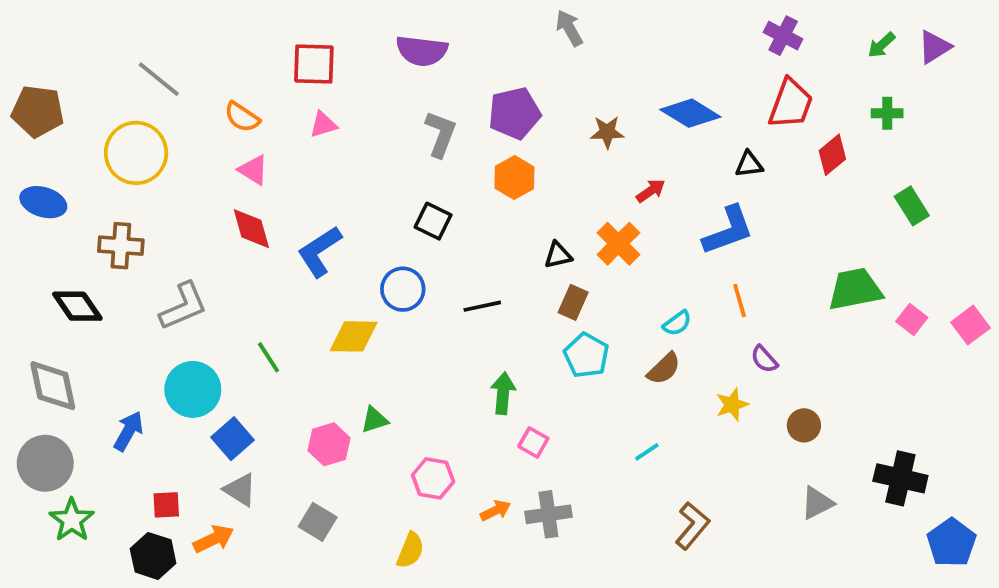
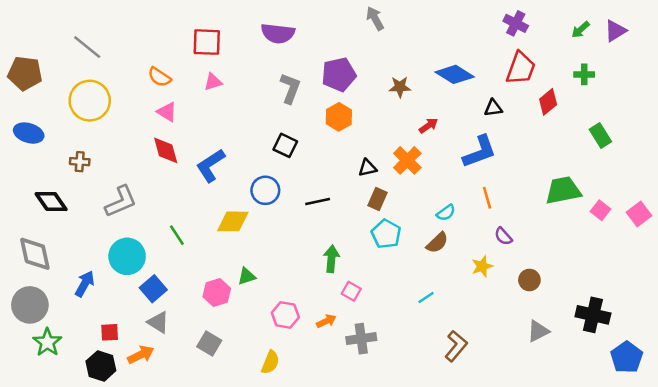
gray line: (159, 79) -> (87, 47), moved
brown cross: (121, 246) -> (80, 162), size x0.7
orange arrow: (496, 511) -> (326, 321), moved

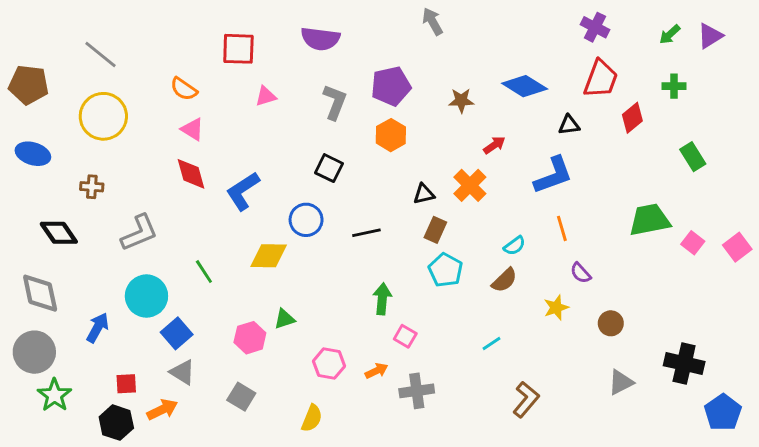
pink triangle: (213, 82) -> (266, 96), moved

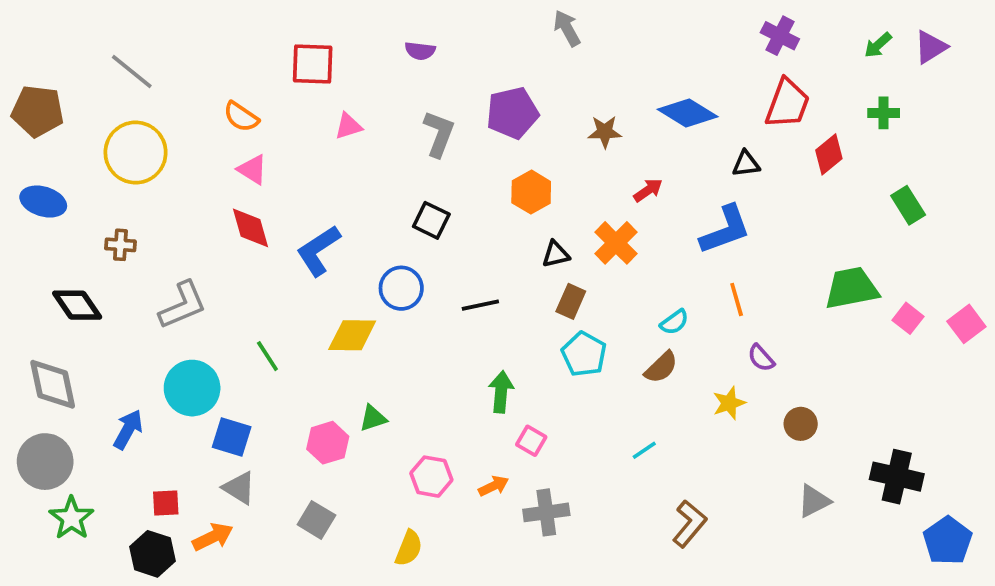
purple semicircle: (320, 39) -> (420, 51), size x0.6
orange hexagon: (391, 135) -> (531, 192), moved
blue square: (177, 333) -> (232, 437), turned -32

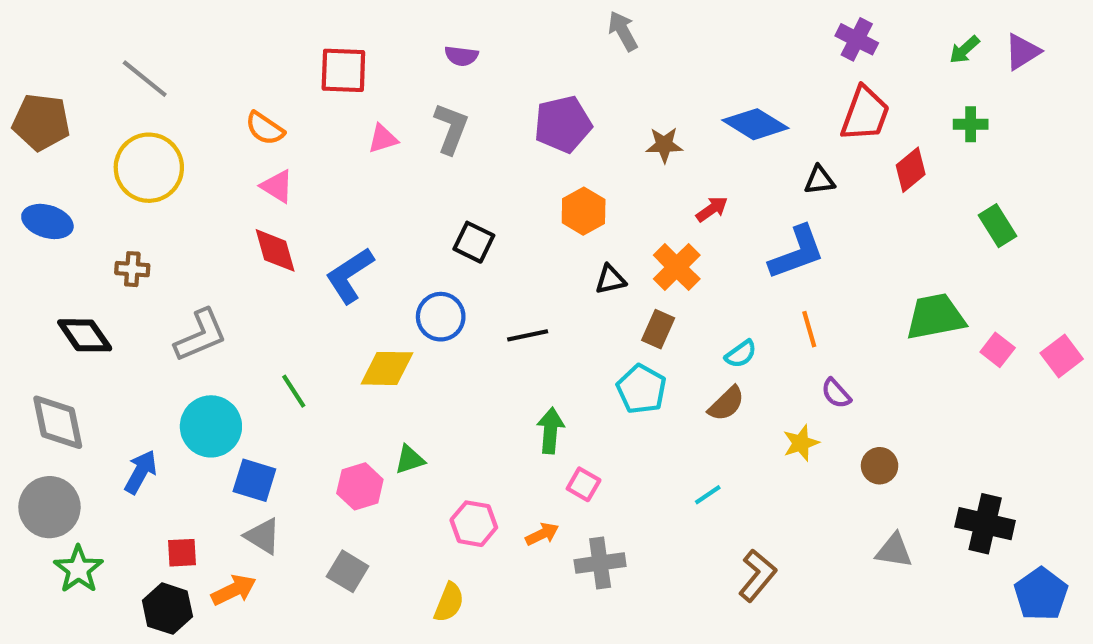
gray L-shape: (439, 134) -> (451, 128), moved
brown rectangle: (571, 301) -> (658, 329), moved
gray triangle: (814, 501) -> (894, 551), turned 36

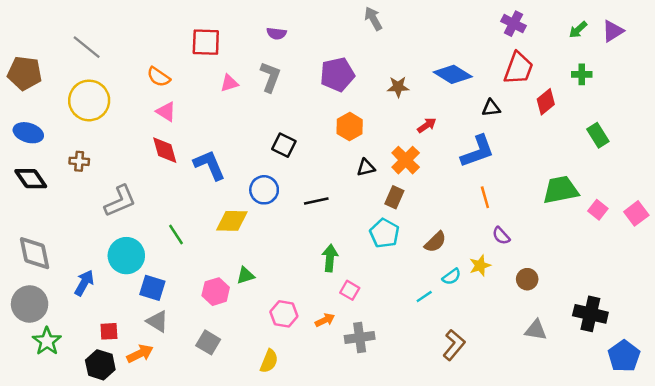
blue L-shape: (350, 275) -> (209, 165), turned 100
black diamond: (85, 335) -> (31, 179), moved
cyan semicircle: (741, 354) -> (451, 277), moved

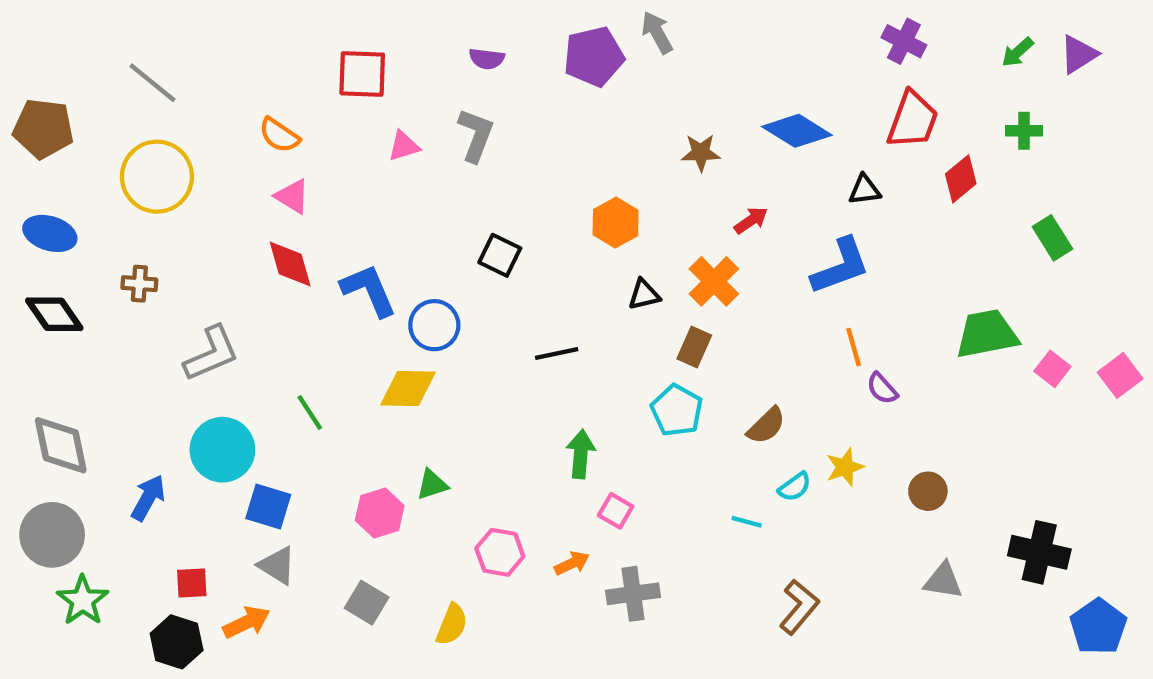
purple pentagon: (337, 74) -> (594, 57), moved
blue circle: (264, 190) -> (434, 325), moved
purple semicircle: (501, 236) -> (882, 389), moved
cyan line: (424, 297) -> (747, 522), turned 49
yellow semicircle: (269, 361) -> (452, 624), moved

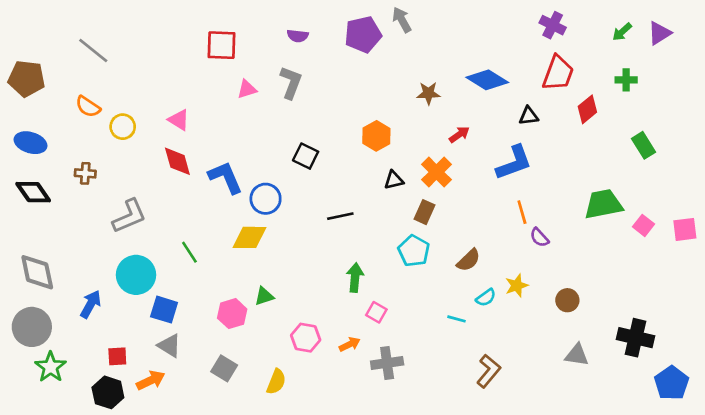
orange semicircle: (279, 135) -> (88, 107), moved
yellow circle: (157, 177) -> (123, 127), moved, size x0.6
pink square: (1120, 375) -> (685, 229), turned 30

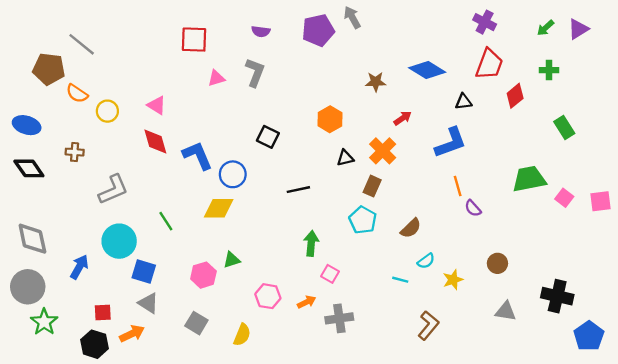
brown pentagon: (26, 79) -> (49, 69), moved
yellow star: (517, 286) -> (453, 280), moved

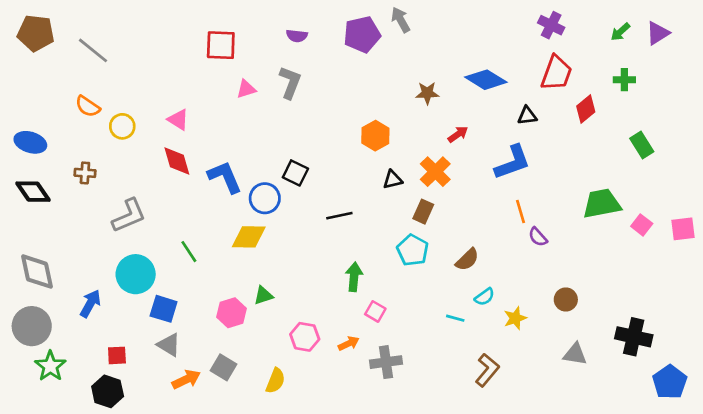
brown pentagon: (49, 69) -> (36, 33), moved
black square: (268, 137) -> (295, 173), moved
orange arrow: (132, 334) -> (186, 379), moved

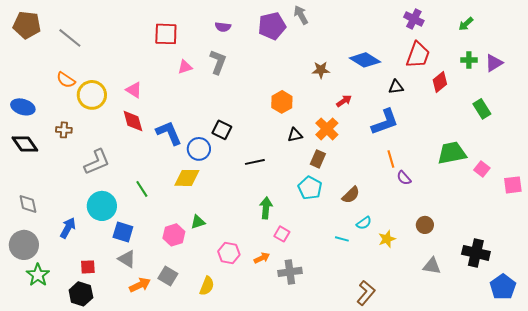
purple triangle: (658, 33) -> (494, 63), moved
yellow circle: (122, 126) -> (92, 95), size x1.5
pink square: (683, 229) -> (513, 185), moved
gray diamond: (37, 272) -> (28, 204), size x0.7
brown L-shape: (487, 370) -> (366, 293), moved

